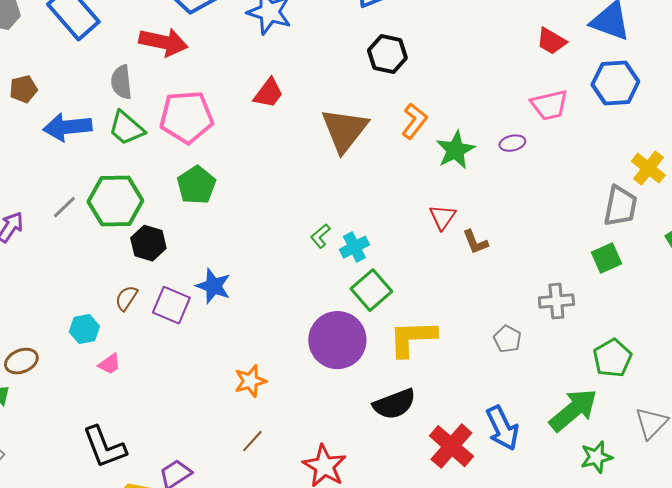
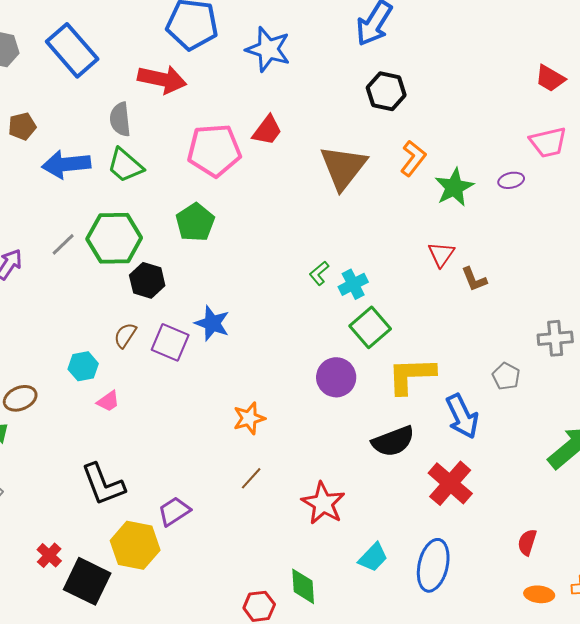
pink pentagon: (186, 117) -> (214, 150), moved
purple circle: (337, 340) -> (336, 377), size x0.7
blue arrow: (502, 428) -> (462, 416), moved

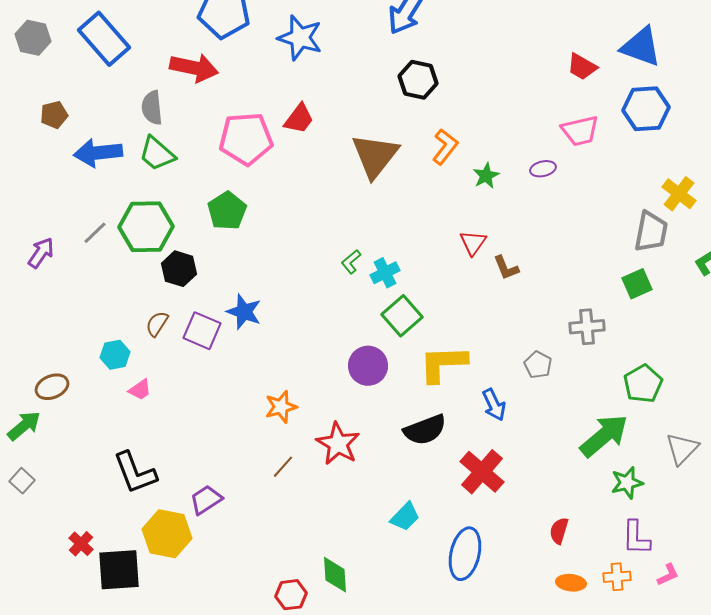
green star: (454, 187) -> (486, 176), size x0.7
blue arrow: (462, 416) -> (494, 405), size x0.7
red star: (323, 503) -> (338, 444), moved
cyan trapezoid: (373, 557) -> (405, 517), moved
black square: (87, 581) -> (119, 570), turned -30

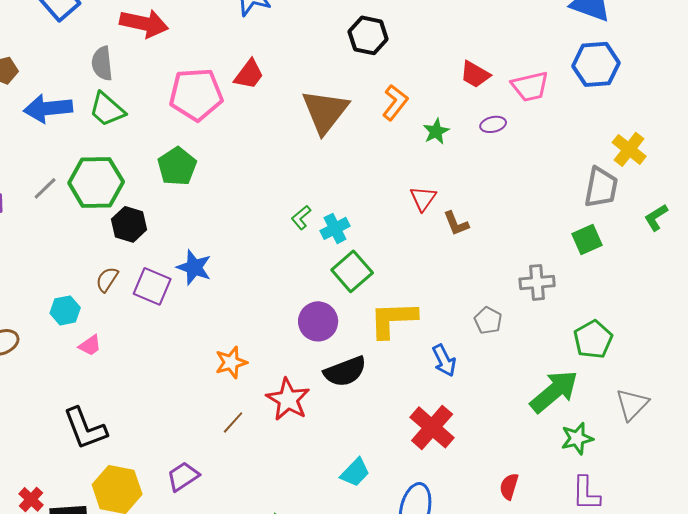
red trapezoid: (582, 67) -> (475, 74), moved
black semicircle: (425, 430) -> (345, 371), moved
purple trapezoid: (206, 500) -> (183, 476), moved

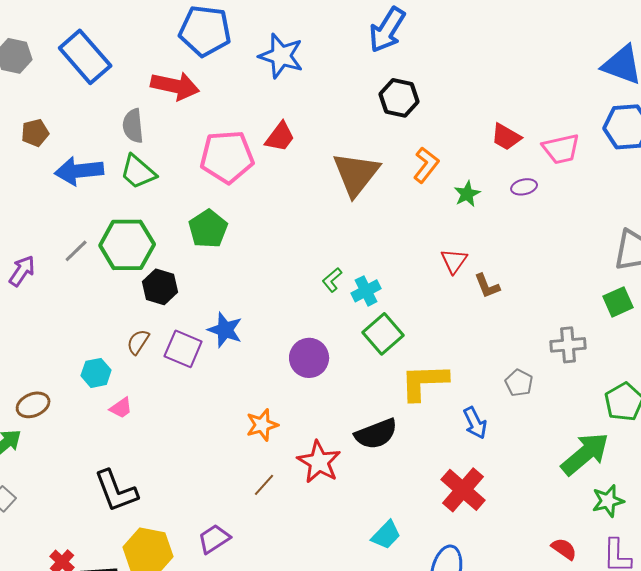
purple circle: (318, 321) -> (309, 358), moved
red semicircle: (509, 486) -> (564, 549), moved, turned 108

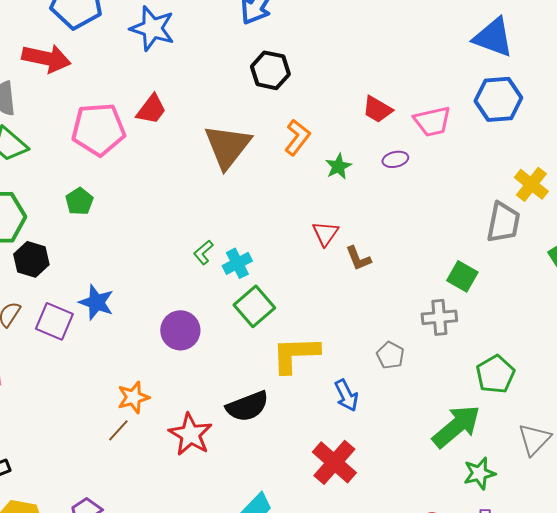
green pentagon: (208, 229) -> (79, 201), size x0.7
green square: (618, 302) -> (462, 276), moved, turned -36
brown line: (264, 485) -> (118, 430), moved

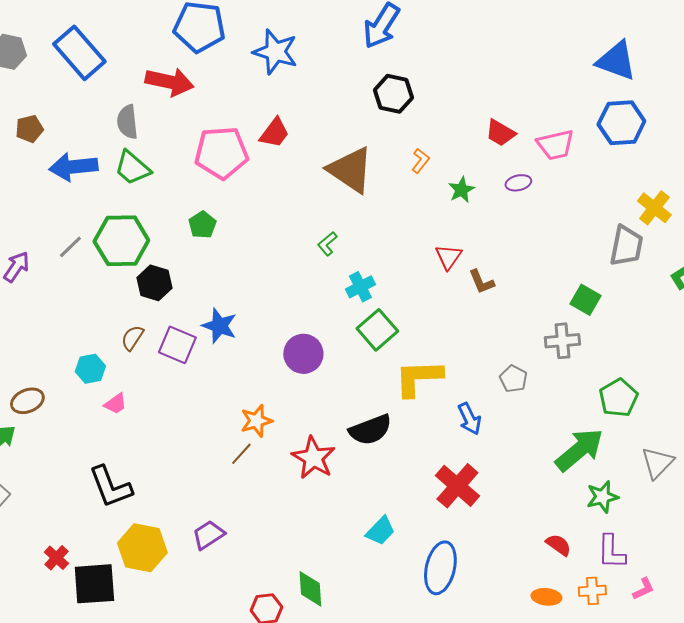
orange L-shape: (297, 137) -> (420, 161), size x0.7
brown triangle: (227, 146) -> (350, 170), turned -34
green L-shape: (203, 252) -> (327, 244), moved

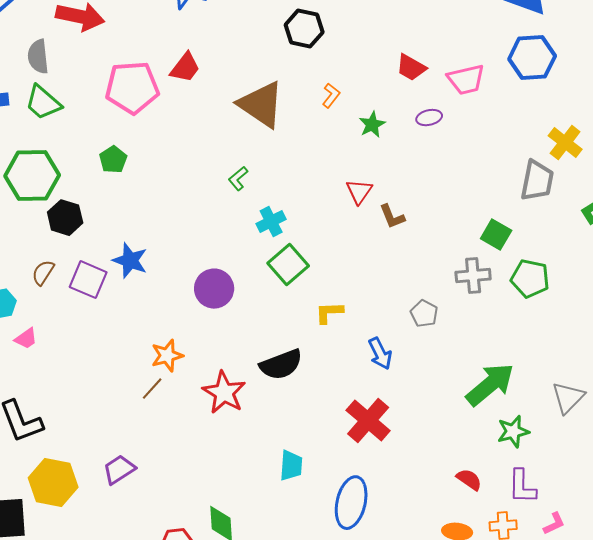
yellow L-shape: (418, 378) -> (329, 313), size x0.6
green pentagon: (618, 398) -> (530, 279), moved, turned -30
cyan trapezoid: (380, 531) -> (291, 466), turned -40

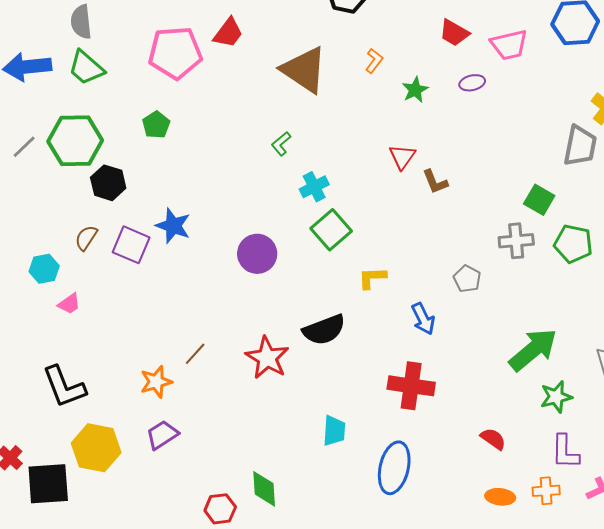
orange star: (167, 356) -> (156, 382), moved
red cross: (368, 421) -> (411, 386), turned -33
red semicircle: (469, 480) -> (493, 439), moved

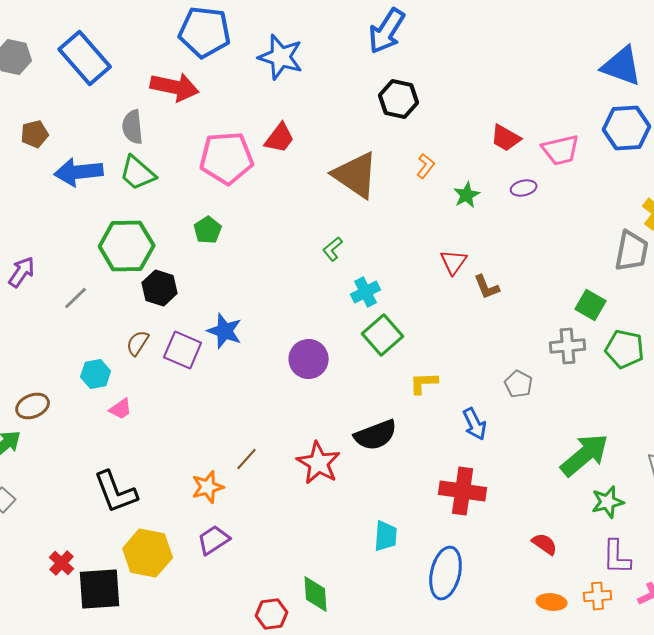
gray line: (24, 147) -> (76, 298), moved

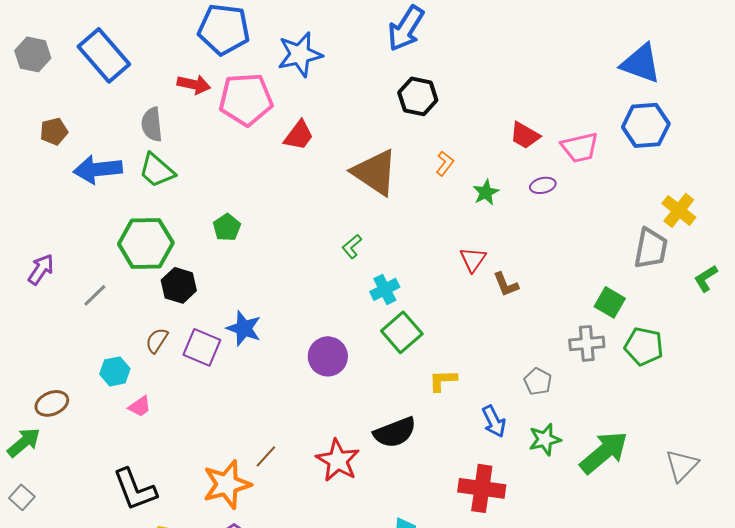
blue star: (281, 57) -> (300, 54), turned -30
red arrow: (175, 87) -> (194, 84), size x0.7
pink pentagon: (227, 158) -> (246, 99), moved
orange star: (208, 487) -> (227, 484), size x1.5
green star: (608, 502) -> (545, 439), moved

